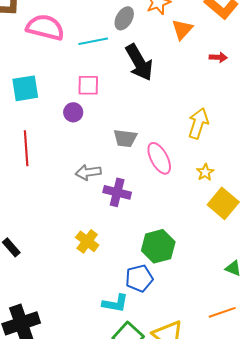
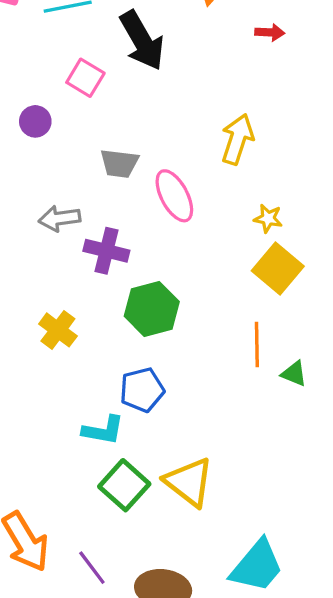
pink square: (88, 85) -> (85, 78), moved, turned 30
yellow star: (205, 172) -> (268, 218), moved, turned -30
green hexagon: (158, 246) -> (152, 309), moved
orange line: (222, 312) -> (257, 345), moved, turned -72

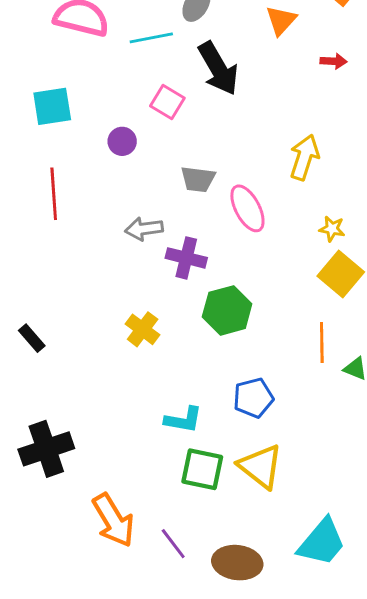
blue pentagon: (142, 390) -> (253, 398), moved
green square: (124, 485) -> (202, 469), turned -30

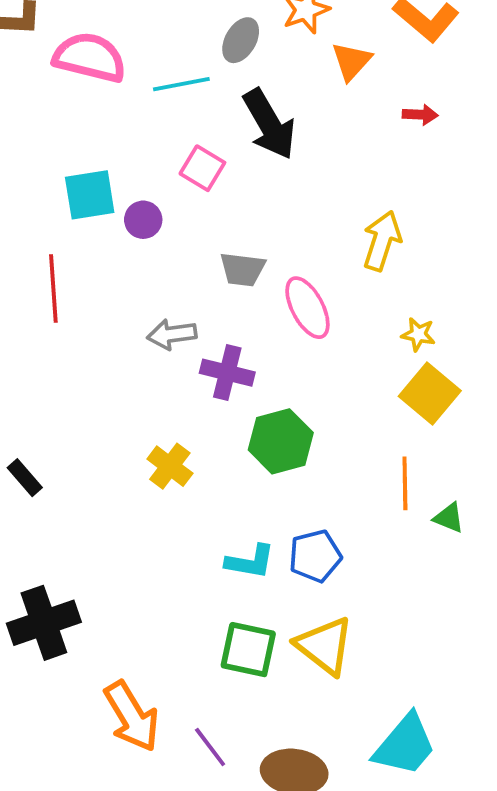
cyan square: (52, 106) -> (90, 195), moved
cyan L-shape: (183, 420) -> (250, 562), moved

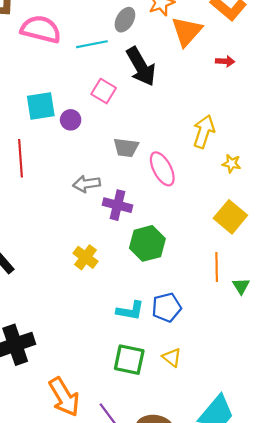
orange triangle: (351, 61) -> (187, 31), size x1.4
yellow star: (418, 334) -> (231, 164), moved
green triangle: (449, 518) -> (241, 286), turned 36
yellow triangle: (325, 646) -> (172, 357), size x0.6

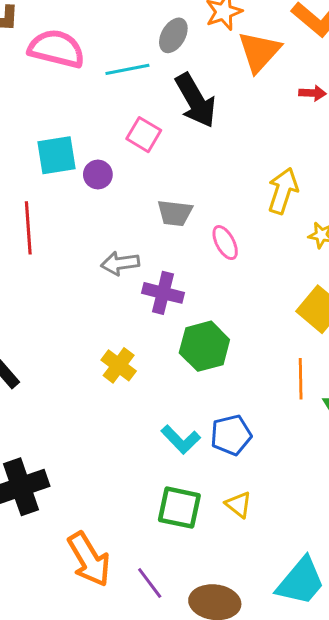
pink ellipse: (162, 169) -> (225, 243), size x0.7
cyan L-shape: (130, 311) -> (181, 439), turned 36

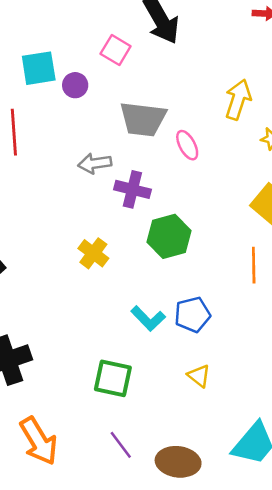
gray trapezoid: (175, 213) -> (143, 119), size x1.5
green square: (179, 508) -> (113, 378), moved
orange arrow: (89, 559) -> (39, 441), moved

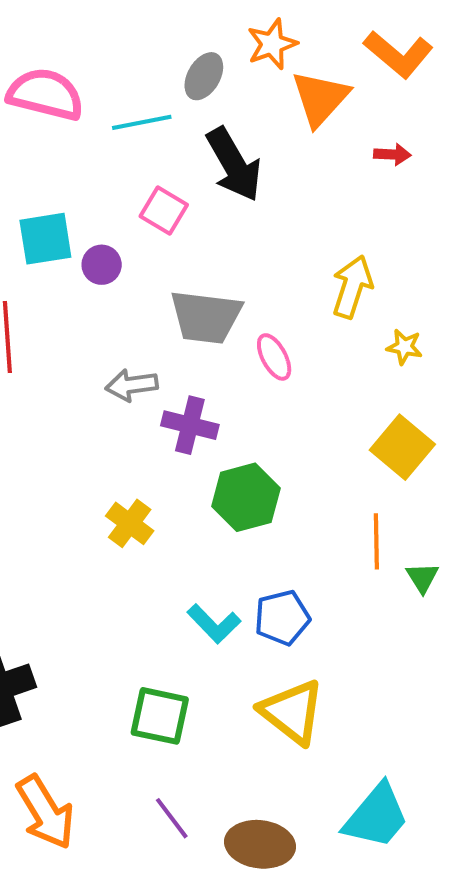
yellow triangle: (199, 376) -> (292, 712), size x1.8

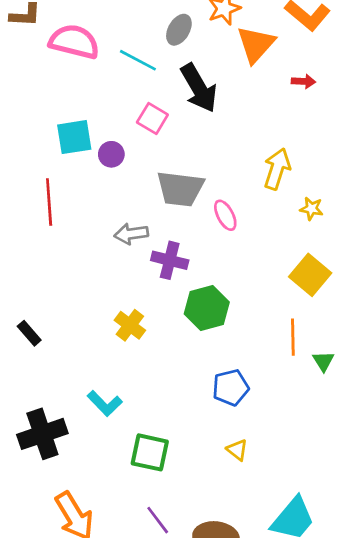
cyan line: (142, 122) -> (138, 60), turned 39
cyan L-shape: (214, 624) -> (105, 403), moved
yellow triangle: (292, 712) -> (237, 450), size x0.5

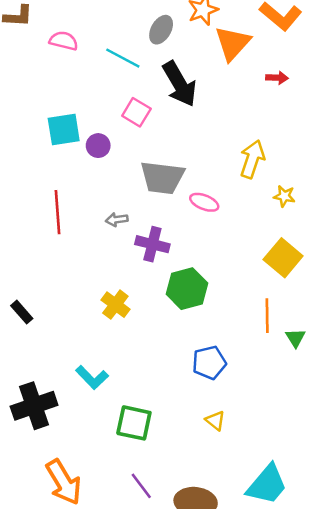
pink semicircle: (74, 42) -> (64, 41), size x0.6
red line: (49, 202) -> (57, 212), moved
pink ellipse: (225, 215) -> (204, 202), turned -40
gray arrow: (131, 234) -> (117, 220), size x0.7

